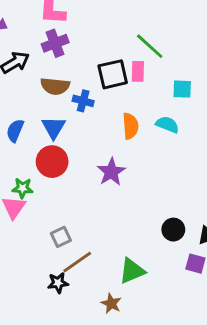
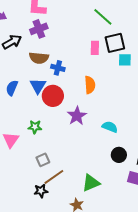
green line: (150, 46) -> (103, 17), moved
black square: (113, 74) -> (115, 43), moved
cyan semicircle: (167, 125) -> (110, 127), moved
red circle: (52, 162) -> (53, 96), moved
green star: (23, 188) -> (35, 127), moved

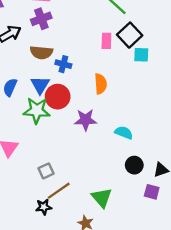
black square: (115, 43) -> (130, 35), turned -30
purple star: (77, 116) -> (85, 120), turned 30
green star: (35, 127) -> (37, 111), moved, size x1.6
green triangle: (91, 183) -> (102, 198), turned -48

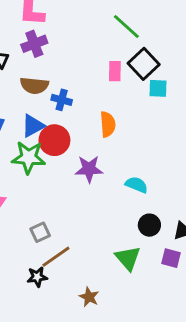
blue triangle: (40, 85) -> (33, 126), turned 30
green triangle: (102, 198) -> (128, 258), moved

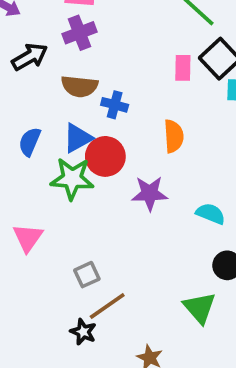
black star: (37, 277) -> (83, 332), turned 30

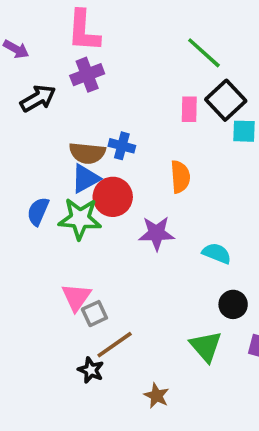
brown semicircle: (79, 86) -> (87, 153), moved
blue semicircle: (30, 142) -> (38, 211), moved
pink triangle: (28, 238) -> (76, 297), moved

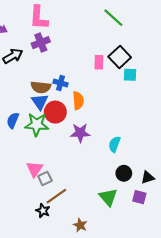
green line: (204, 53) -> (113, 18), moved
orange semicircle: (180, 177) -> (78, 101), moved
blue triangle: (85, 179) -> (40, 102), turned -36
cyan semicircle: (217, 253) -> (114, 144), turned -91

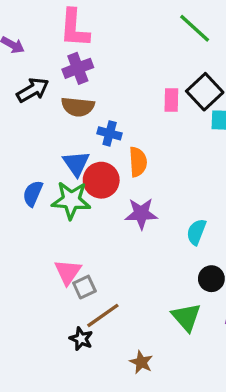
brown semicircle: (41, 87) -> (78, 107), moved

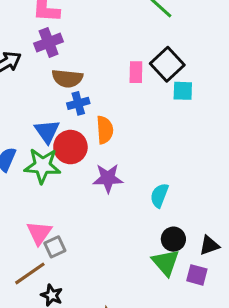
brown semicircle: (78, 107) -> (67, 78), moved
blue cross: (110, 133) -> (78, 103), turned -30
brown line: (103, 315) -> (30, 273), moved
green triangle: (186, 317) -> (166, 262), moved

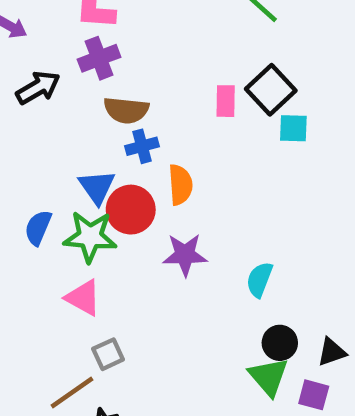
pink triangle: (39, 233) -> (83, 298), moved, turned -36

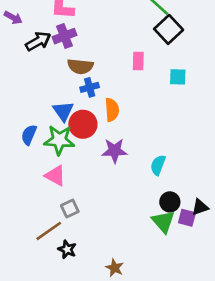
black arrow: (38, 88) -> (38, 41), moved
black square: (271, 90) -> (169, 29), moved
purple square: (314, 395) -> (187, 218), moved

